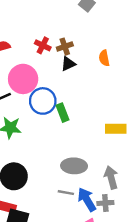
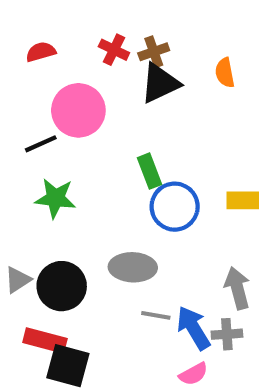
black triangle: (68, 64) -> (160, 83), size x1.5
blue circle: (43, 101) -> (175, 207), moved
gray ellipse: (74, 166) -> (133, 267), moved

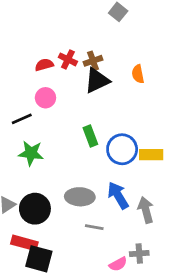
red semicircle: (41, 52) -> (44, 65), moved
pink circle: (78, 110) -> (45, 98), size x0.6
blue circle: (175, 207) -> (122, 149), moved
blue arrow: (193, 328) -> (118, 195), moved
gray cross: (227, 334) -> (139, 254), moved

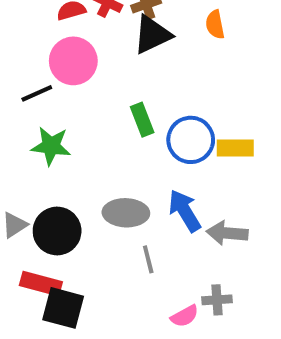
pink circle: (45, 98) -> (73, 61), size x1.5
gray arrow: (146, 210) -> (227, 233), turned -70
gray line: (94, 227) -> (148, 259), turned 66

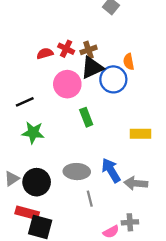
pink circle: (73, 61) -> (67, 84), moved
blue circle: (191, 140) -> (113, 79), moved

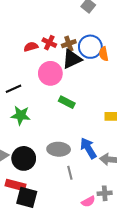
blue circle: (113, 79) -> (90, 47), moved
green rectangle: (86, 117) -> (67, 102), turned -42

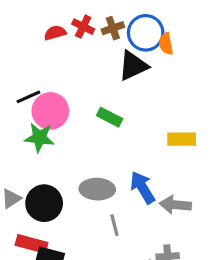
black triangle: (72, 59) -> (133, 66), moved
pink circle: (50, 73) -> (50, 111), moved

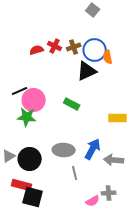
blue arrow: (143, 188) -> (93, 149), turned 60

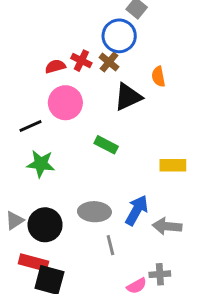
brown cross: (74, 47) -> (109, 62), turned -32
blue circle: (95, 50) -> (119, 36), moved
pink circle: (34, 100) -> (65, 103), moved

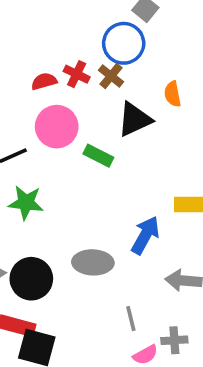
green rectangle: (106, 145) -> (98, 156), moved
blue arrow: (137, 210) -> (145, 235), moved
gray line: (110, 245) -> (131, 319), moved

